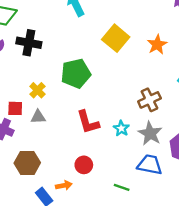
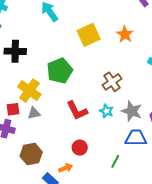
yellow square: (116, 38) -> (89, 35), turned 35
yellow cross: (37, 90) -> (29, 91), size x1.6
brown cross: (149, 100) -> (112, 82), moved
green line: (122, 187) -> (115, 161), turned -72

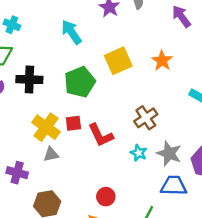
green pentagon: (60, 71) -> (80, 82), moved
red square: (13, 109) -> (73, 123), moved
red L-shape: (77, 111) -> (101, 135), moved

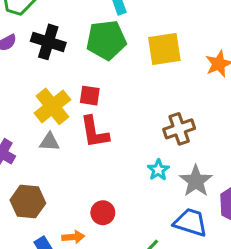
green pentagon: (80, 82) -> (106, 40), moved
red square: (73, 123) -> (90, 96), moved
red L-shape: (101, 135) -> (94, 132), moved

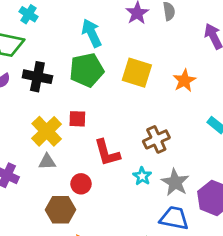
yellow square: (164, 49) -> (137, 73), turned 32
red L-shape: (94, 132) -> (107, 153), moved
brown hexagon: (28, 202) -> (60, 210), moved
red circle: (103, 213) -> (81, 184), moved

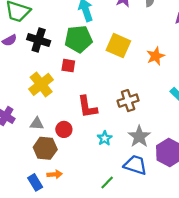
red square: (77, 119) -> (68, 66), moved
gray triangle: (47, 162) -> (37, 124), moved
cyan star: (142, 176) -> (105, 138), moved

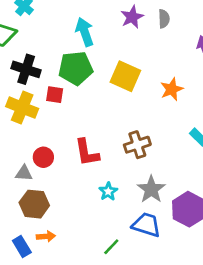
red square: (68, 66) -> (55, 95), moved
yellow cross: (41, 84) -> (22, 108), moved, turned -30
red circle: (64, 129) -> (43, 157), moved

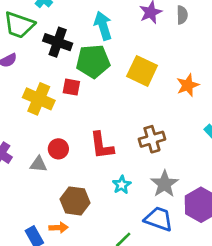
black cross: (26, 69) -> (58, 42), moved
brown hexagon: (34, 204) -> (75, 201), moved

